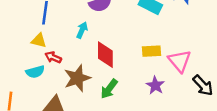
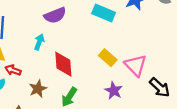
yellow rectangle: (152, 51) -> (108, 58), turned 48
brown star: (77, 78) -> (38, 89), size x0.7

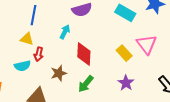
pink triangle: (136, 65) -> (147, 44), moved
red arrow: (13, 70) -> (39, 54), turned -104

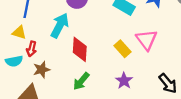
cyan arrow: (65, 32) -> (60, 25), size x1.6
brown star: (59, 73) -> (42, 70), moved

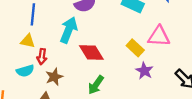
pink triangle: (147, 40) -> (159, 36), turned -45
red diamond: (80, 49) -> (91, 52), turned -30
purple star: (124, 81) -> (144, 71), moved

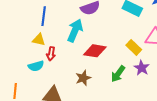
red diamond: (91, 52) -> (95, 51), turned -50
brown star: (54, 77) -> (83, 78), moved
green arrow: (96, 85) -> (118, 74), moved

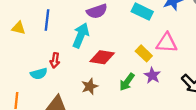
yellow triangle: (39, 40) -> (19, 28), moved

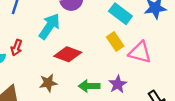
yellow rectangle: (144, 53) -> (115, 41), moved
green arrow: (127, 82) -> (89, 86), turned 42

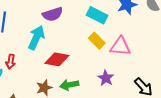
green arrow: (89, 86) -> (69, 85), moved

